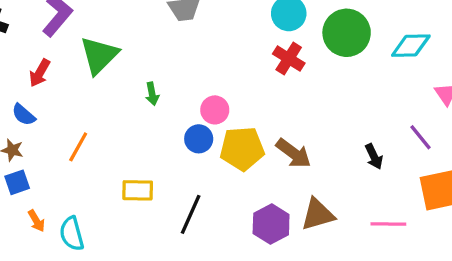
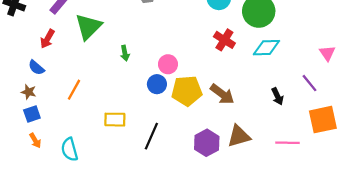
cyan diamond: (411, 46) -> (266, 48), moved
red cross: (289, 58) -> (224, 40), moved
orange arrow: (36, 221) -> (35, 141), moved

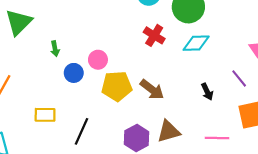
blue circle: (157, 84) -> (74, 73), moved

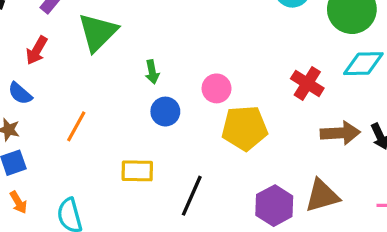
red cross: (154, 35) -> (307, 83), moved
blue circle: (74, 73) -> (165, 112), moved
brown arrow: (152, 89) -> (340, 133), moved, turned -40

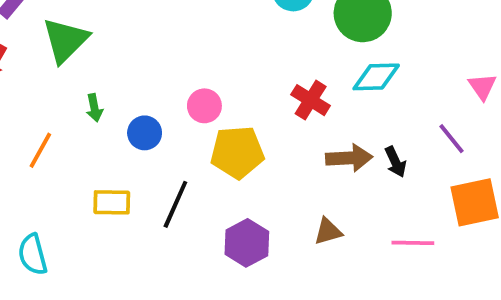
green arrow: (152, 72) -> (94, 108), moved
black line: (192, 196) -> (175, 204), moved
brown triangle: (322, 196) -> (328, 231), size x0.7
purple hexagon: (274, 206) -> (247, 243), moved

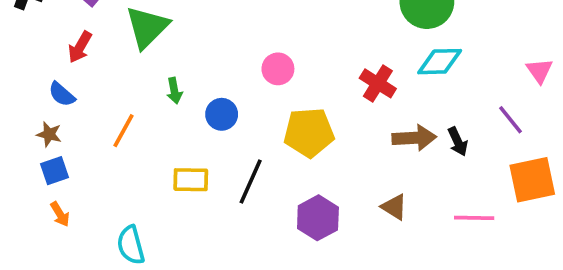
pink circle: (204, 106) -> (278, 69), moved
brown triangle: (328, 231) -> (394, 207), turned 48
cyan semicircle: (33, 254) -> (131, 245), moved

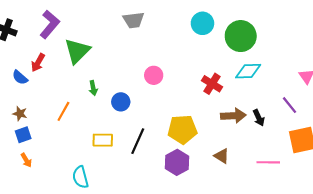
blue semicircle: (62, 94) -> (20, 77), moved
yellow pentagon: (309, 132) -> (182, 129), moved
cyan semicircle: (131, 245) -> (80, 177), moved

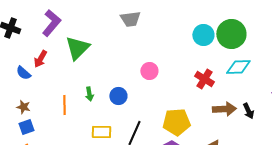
cyan circle: (202, 23) -> (203, 35), moved
green arrow: (93, 88) -> (89, 94), moved
orange line: (63, 111) -> (64, 105), turned -30

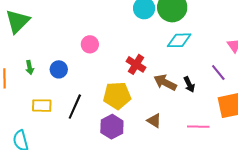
red cross: (204, 79) -> (136, 64), moved
brown arrow: (224, 109) -> (165, 82), turned -150

